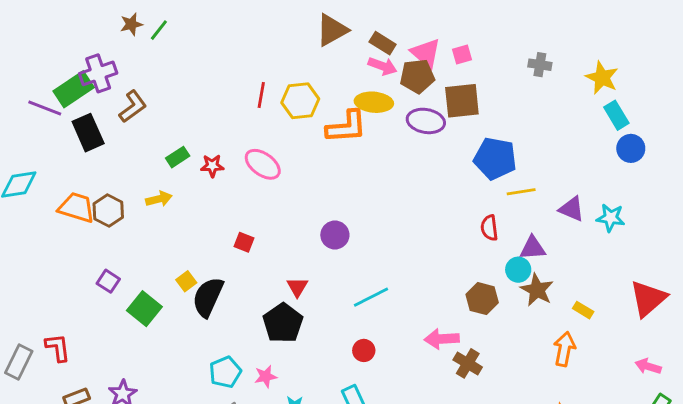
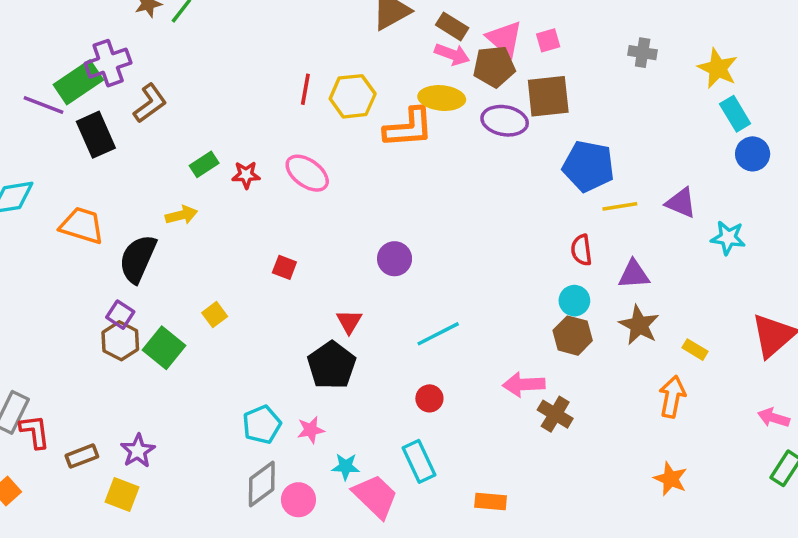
purple triangle: (572, 209) -> (681, 203), moved
brown hexagon: (108, 210) -> (120, 341), moved
cyan circle: (518, 270) -> (574, 301), moved
black semicircle: (208, 297) -> (138, 259), moved
red L-shape: (58, 348) -> (35, 432), moved

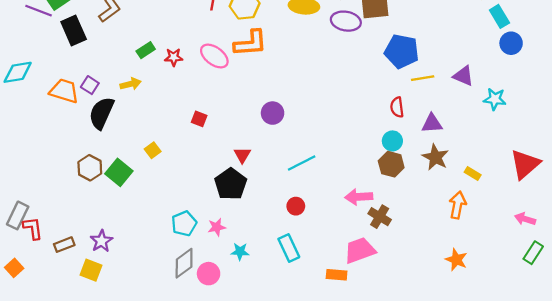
orange L-shape: (408, 128) -> (250, 43), moved
purple square: (120, 315) -> (90, 85), moved
pink trapezoid: (375, 496) -> (360, 250), moved, turned -64

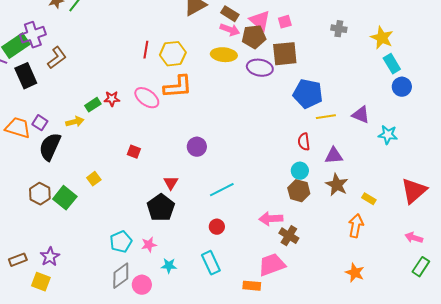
green rectangle: (146, 50) -> (93, 105), moved

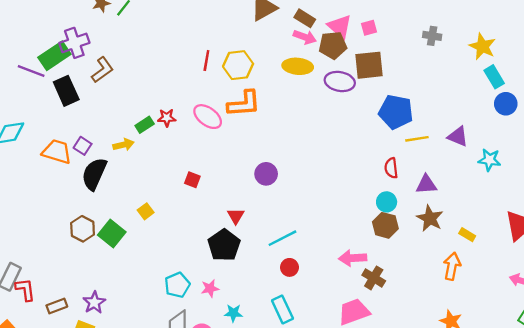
cyan line: (222, 190) -> (282, 238), moved

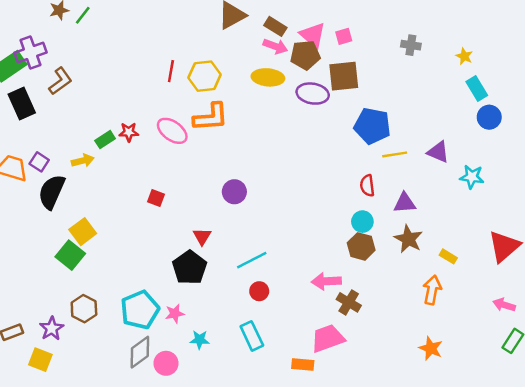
yellow star: (482, 46) -> (464, 56), size x0.6
yellow square: (146, 211) -> (83, 232), moved, size x1.5
brown hexagon: (83, 229) -> (84, 309), moved
cyan pentagon: (177, 285) -> (140, 310), size x1.4

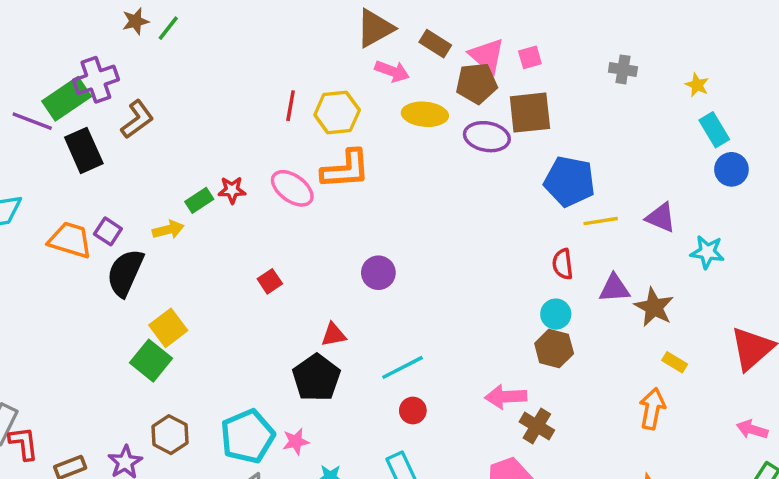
pink arrow: (275, 46) -> (392, 71), moved
red square: (156, 198) -> (270, 281), turned 35
red triangle: (202, 236) -> (334, 335), turned 48
brown star: (408, 239) -> (654, 307), moved

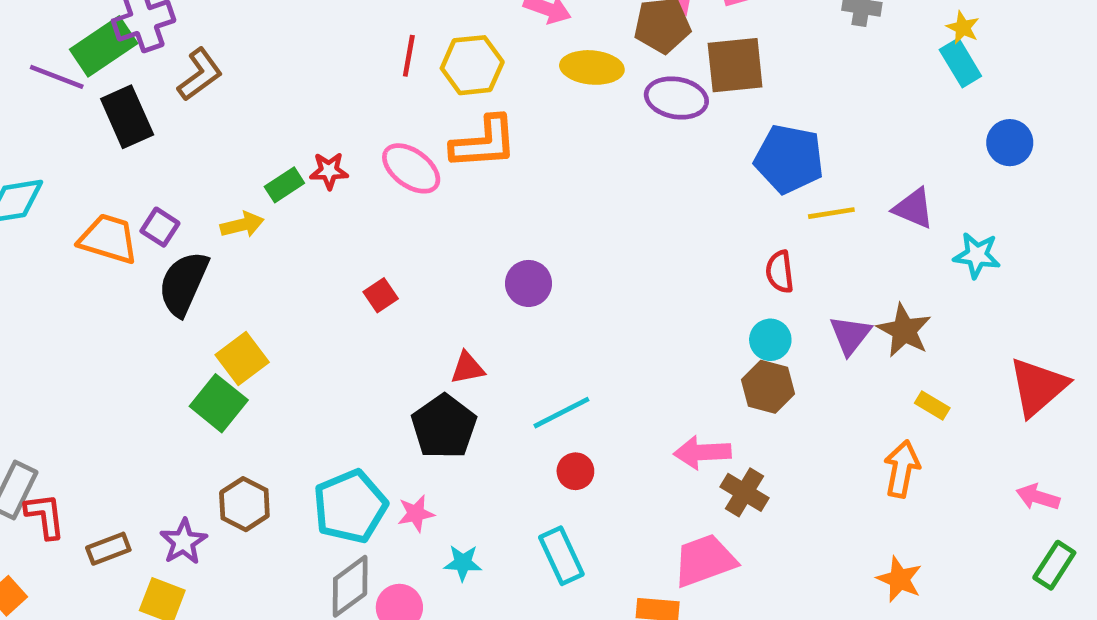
cyan rectangle: (714, 130) -> (960, 63), moved
purple triangle: (614, 288) -> (850, 335), moved, turned -48

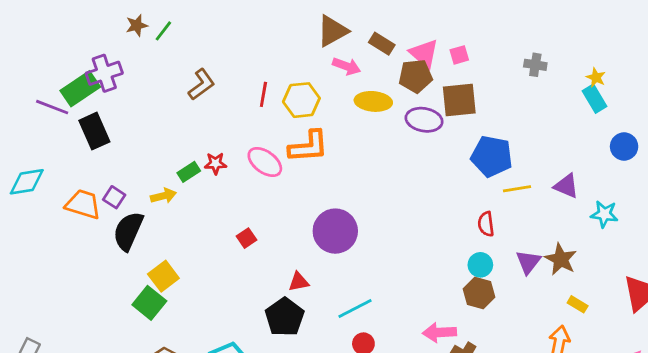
brown L-shape: (200, 75) -> (201, 85), moved
purple circle: (529, 283) -> (335, 231), size x1.6

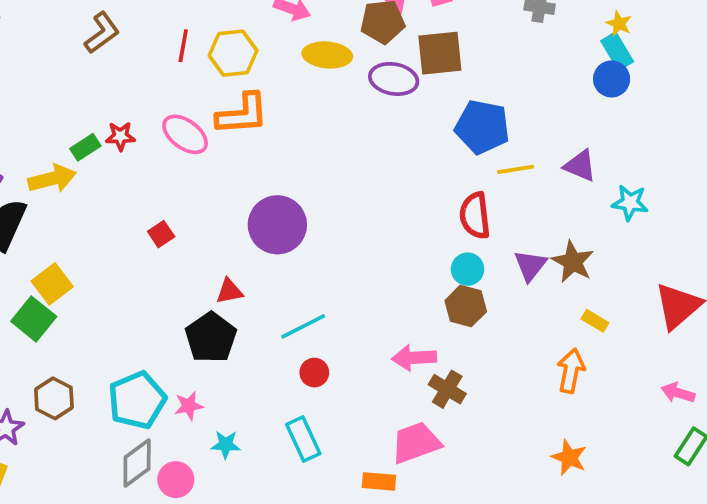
blue circle: (624, 147) -> (612, 79), moved
yellow arrow: (163, 196) -> (52, 179), size x1.4
red semicircle: (486, 224) -> (475, 216), size x1.4

